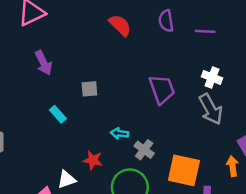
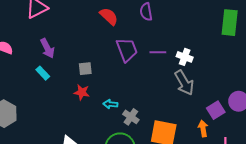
purple line: (205, 31) -> (158, 52), moved
purple trapezoid: (162, 89) -> (127, 50), moved
cyan rectangle: (58, 114) -> (43, 73), moved
red star: (93, 160) -> (82, 92), moved

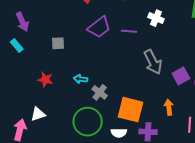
purple trapezoid: (127, 50) -> (99, 27), turned 70
white cross: (185, 57) -> (156, 18), moved
red star: (82, 92) -> (45, 80), moved
purple square: (216, 110) -> (181, 76), moved

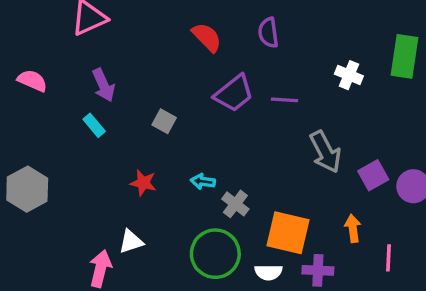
white cross: (156, 18) -> (349, 75), moved
gray square: (58, 43) -> (164, 121), turned 32

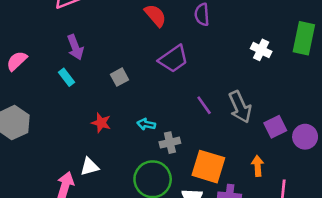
pink semicircle: (32, 81) -> (17, 61), moved, turned -70
purple line: (284, 100) -> (204, 105), moved, turned 48
gray square: (164, 121) -> (120, 77), turned 30
gray cross: (235, 204) -> (170, 143), turned 36

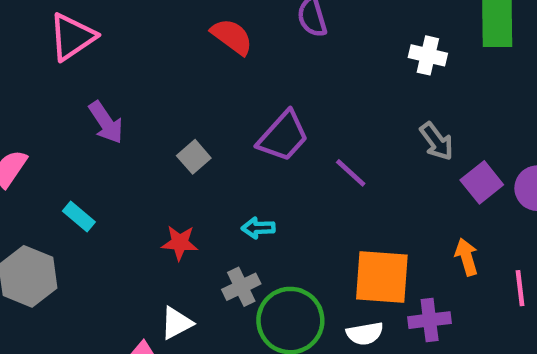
purple trapezoid: (173, 59) -> (283, 136), moved
cyan rectangle: (66, 77) -> (79, 216), moved
gray arrow: (240, 107) -> (437, 141), moved, size x0.7
gray cross: (170, 143) -> (241, 287), moved

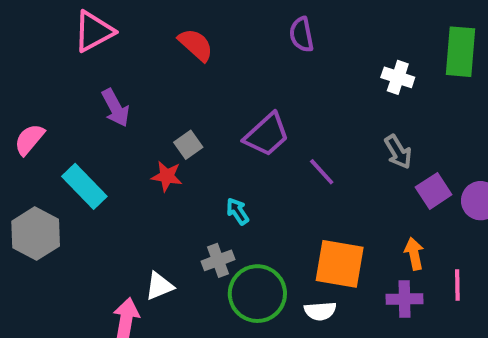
red semicircle: (232, 37) -> (196, 45), moved
cyan rectangle: (79, 216) -> (84, 186), size x1.6
cyan arrow: (258, 228) -> (237, 211), turned 52
red star: (180, 243) -> (167, 176), moved
purple cross: (430, 320) -> (404, 299), moved

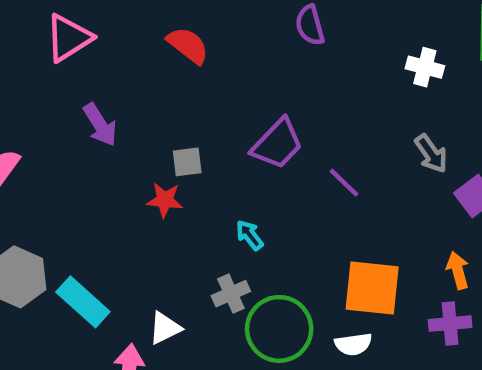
gray square: (188, 145) -> (187, 162), turned 32
cyan rectangle: (84, 186) -> (83, 302), moved

